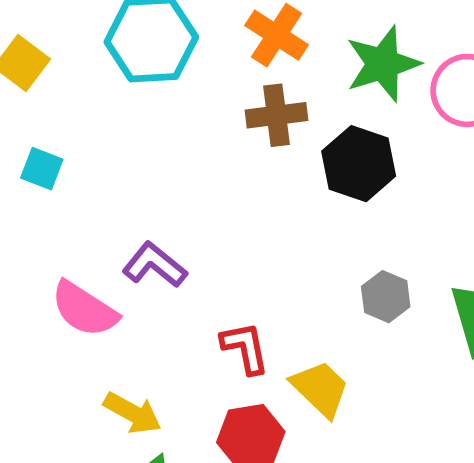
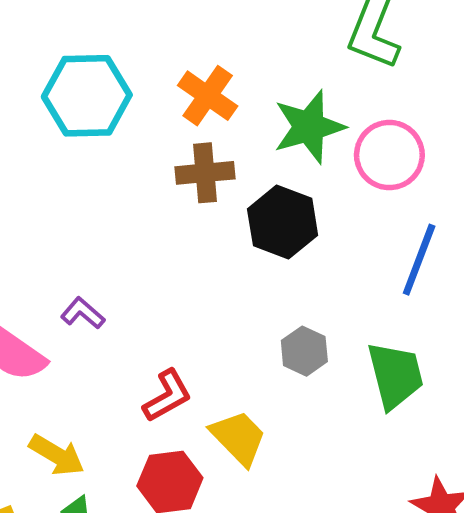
purple L-shape: (155, 265) -> (83, 313), size x0.7
red L-shape: (245, 348) -> (167, 396), turned 70

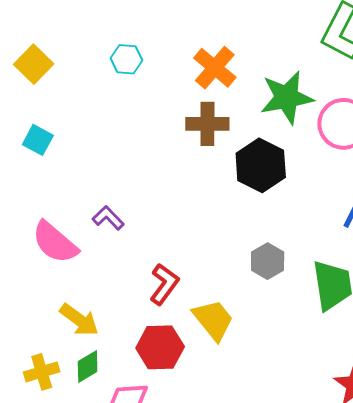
cyan hexagon: (87, 96) -> (126, 59), size x0.5
red L-shape: (167, 396) -> (164, 284), turned -30

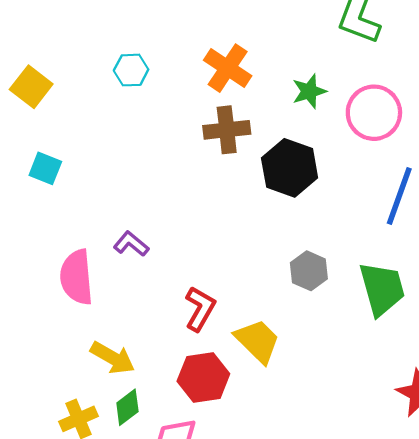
green star: (287, 98) -> (309, 91), size x0.6
pink semicircle: (55, 242) -> (77, 277), turned 51

